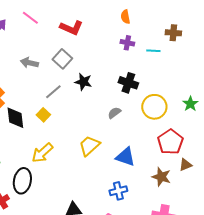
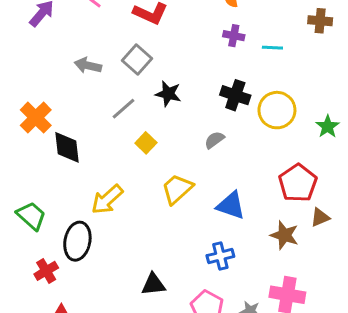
brown cross: (173, 33) -> (320, 21), moved
yellow circle: (154, 107) -> (277, 110), moved
yellow square: (43, 115) -> (146, 143), moved

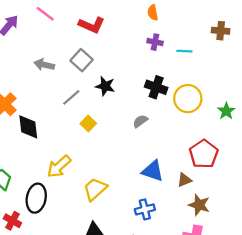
yellow trapezoid: (177, 189) -> (95, 189), moved
brown triangle: (320, 217) -> (184, 180), moved
brown star: (284, 235) -> (199, 205), moved
red cross: (46, 271) -> (12, 221), turned -30

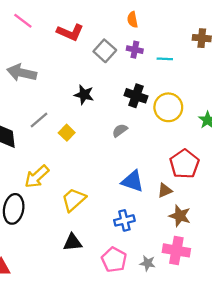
gray square: (81, 60) -> (105, 51), moved
gray arrow: (44, 65) -> (22, 73), size x1.4
gray line: (71, 97) -> (39, 120), moved

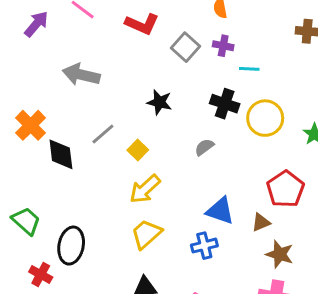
cyan line: (165, 59) -> (249, 69), moved
yellow arrow: (37, 177) -> (145, 189), moved
blue cross: (124, 220) -> (204, 246), moved

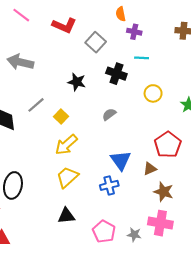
purple cross: (223, 46) -> (134, 32), moved
black cross: (225, 104) -> (116, 74), moved
yellow circle: (265, 118) -> (153, 93), size x0.7
blue triangle: (220, 211) -> (121, 160), turned 35

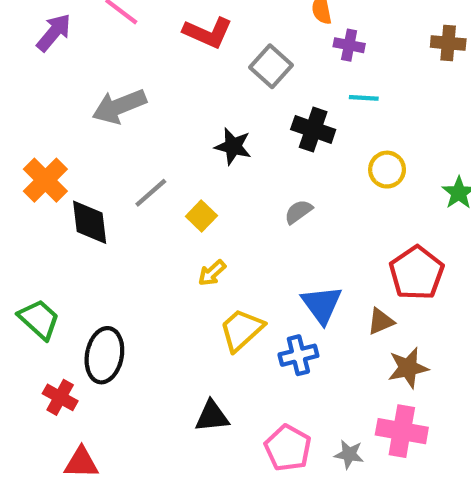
gray arrow: (20, 62) -> (119, 106), turned -35
yellow arrow: (66, 145) -> (212, 273), size x0.6
yellow trapezoid: (67, 177) -> (241, 330), moved
brown star: (164, 192) -> (408, 368), turned -30

